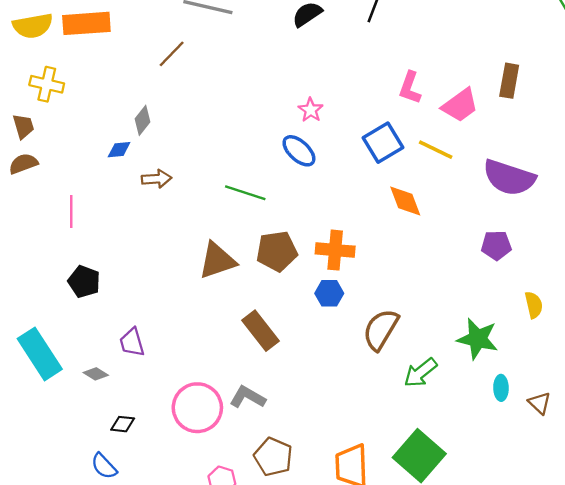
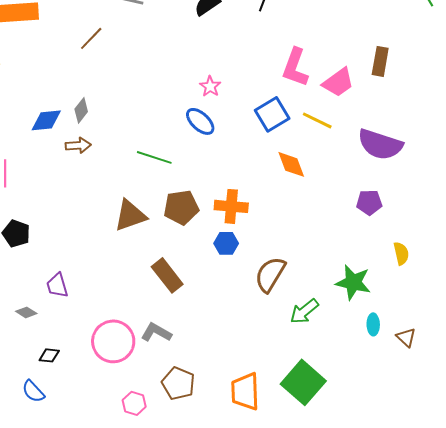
pink L-shape: (410, 88) -> (295, 67), size x1.4
gray diamond: (142, 120) -> (81, 110), moved
blue diamond: (119, 150) -> (46, 120), size x1.5

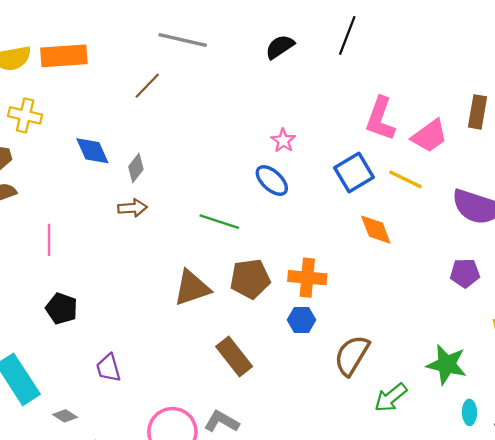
blue diamond: (46, 120) -> (92, 151), moved, turned 72
gray diamond: (26, 312) -> (65, 416), moved

